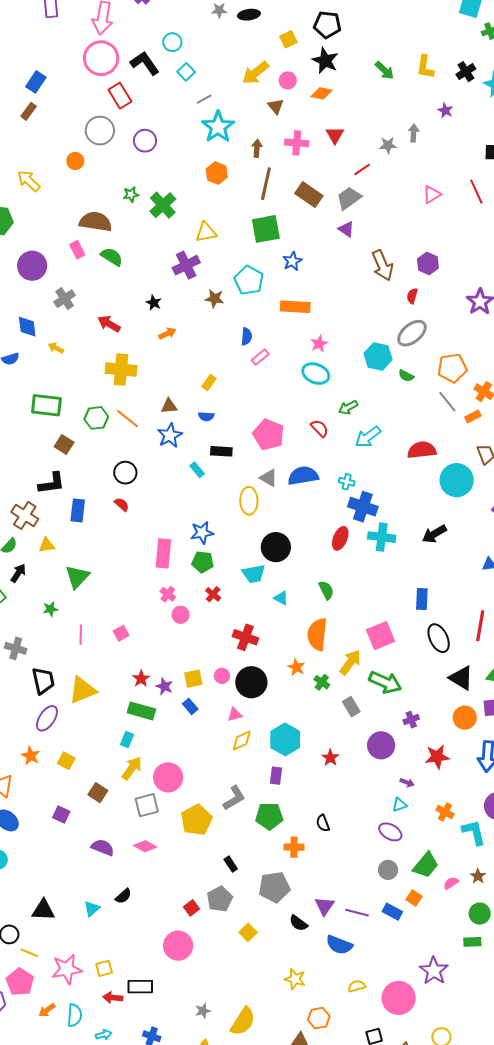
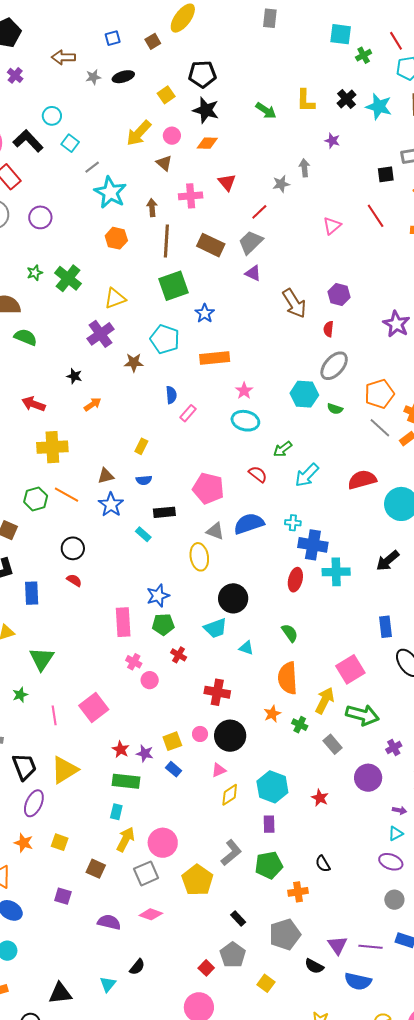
pink square: (121, 633) -> (94, 708), size x1.8
orange star: (296, 667) -> (272, 714), turned 30

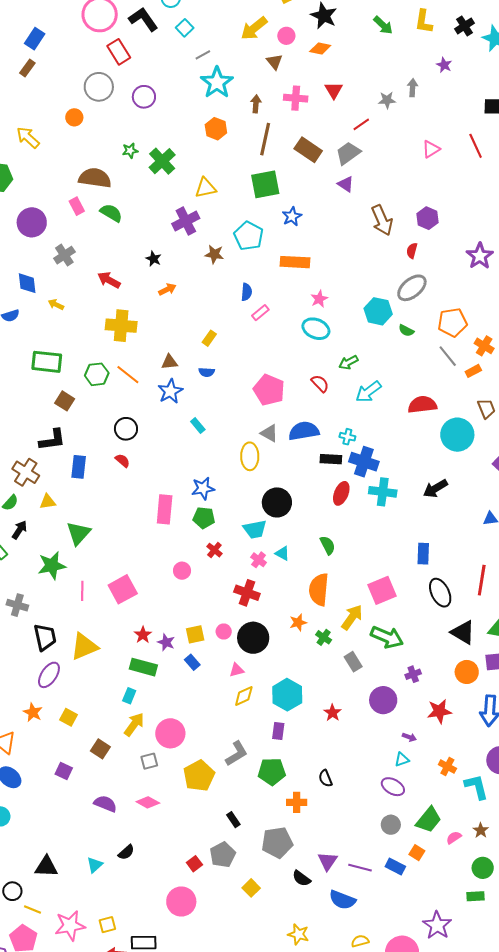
black rectangle: (164, 512) -> (331, 459), moved
pink cross: (134, 662) -> (259, 560), moved
green star: (20, 695) -> (52, 566), size x1.8
gray square: (146, 873) -> (149, 761), size x0.7

